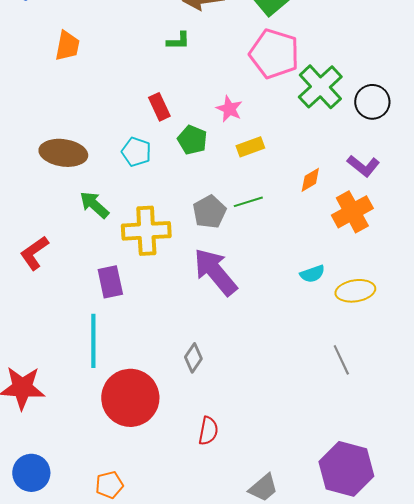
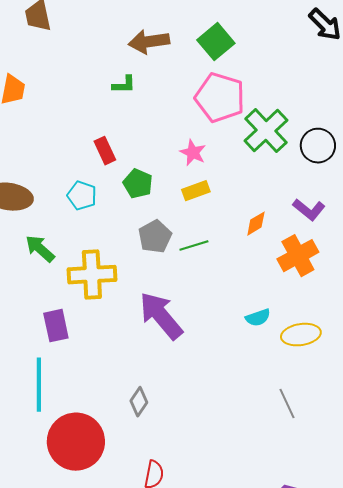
pink star: (229, 109) -> (193, 153), moved
gray pentagon: (209, 212) -> (155, 237), moved

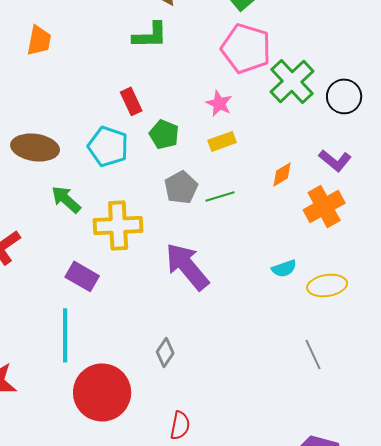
green L-shape: (124, 85) -> (150, 35), size x1.5
cyan pentagon: (82, 196) -> (108, 146), size x1.4
purple rectangle: (56, 326) -> (82, 276), turned -48

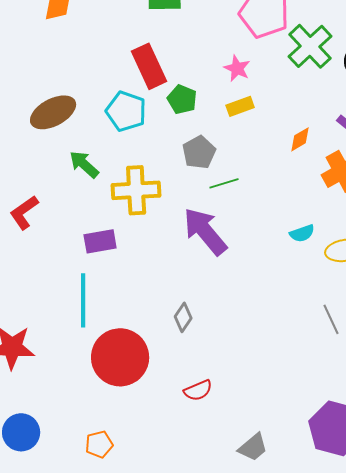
red rectangle: (131, 101) -> (149, 66), size x1.6
brown ellipse: (35, 147) -> (53, 112), turned -36
green line: (220, 196) -> (224, 183), moved
purple rectangle: (82, 276) -> (100, 241), turned -40
red semicircle: (180, 425) -> (198, 390), turned 56

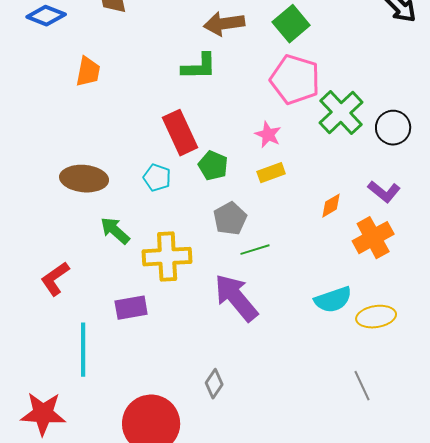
cyan pentagon: (126, 111) -> (157, 178), size x0.7
brown ellipse: (53, 112) -> (84, 179), turned 33
cyan semicircle: (302, 233) -> (333, 300), size x1.5
cyan line: (83, 300) -> (83, 350), moved

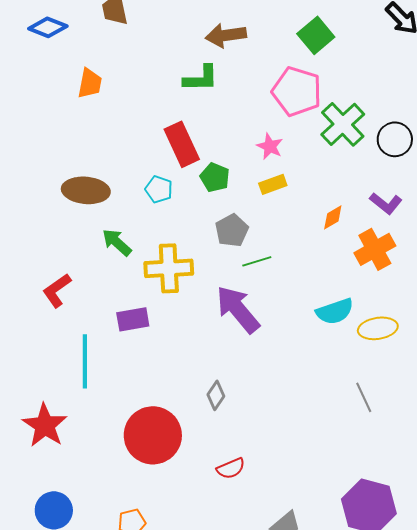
green square: (291, 24) -> (316, 35), moved
red star: (43, 414) -> (45, 425), turned 30

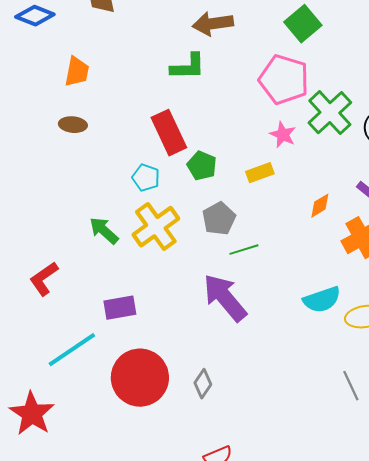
pink star: (270, 146) -> (283, 135), moved
brown ellipse: (86, 190) -> (73, 125), moved, size x0.6
yellow cross: (169, 268) -> (156, 227), moved, turned -33
cyan line: (85, 361) -> (72, 350), turned 56
red circle: (153, 435) -> (140, 378), moved

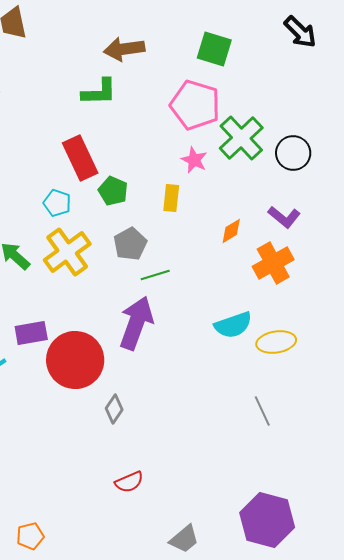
green square: (303, 24) -> (214, 49), turned -33
yellow rectangle: (260, 173) -> (171, 198), turned -64
purple arrow: (225, 298) -> (136, 323), turned 60
red circle: (140, 378) -> (75, 360), moved

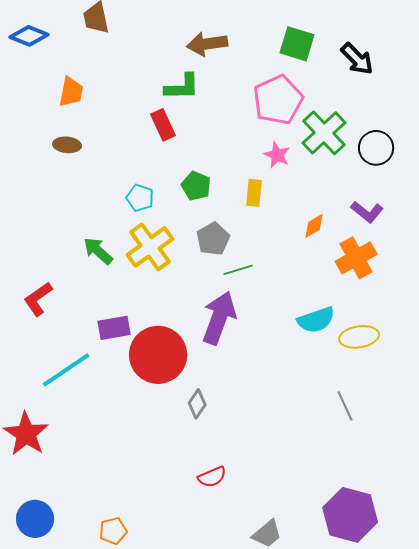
black arrow: (300, 32) -> (357, 59), moved
pink pentagon: (195, 105) -> (278, 100), turned 30
red rectangle: (80, 158) -> (163, 125), moved, size x0.7

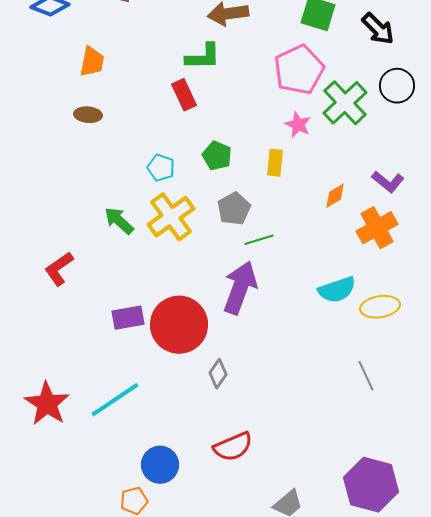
black circle: (376, 148) -> (397, 86), moved
purple rectangle: (114, 328) -> (128, 318), moved
cyan line: (66, 370) -> (115, 400), moved
red semicircle: (212, 477) -> (233, 447), size x1.4
blue circle: (35, 519) -> (160, 465), moved

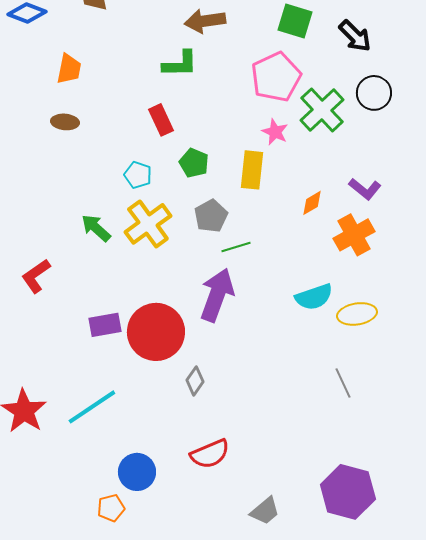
red rectangle: (184, 95) -> (161, 120), moved
yellow rectangle: (275, 163) -> (252, 170), size x1.4

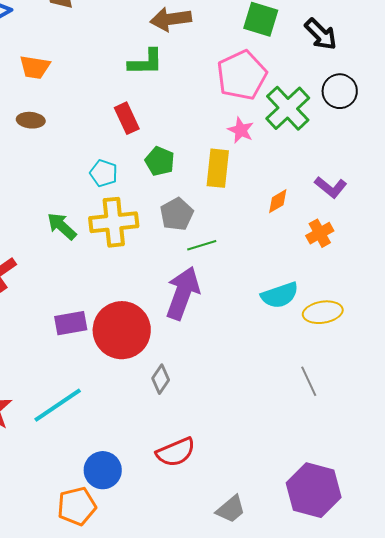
orange trapezoid: (69, 69) -> (35, 67), turned 88
yellow cross: (148, 224) -> (114, 222), turned 30
orange cross: (354, 235) -> (320, 233), size x0.7
orange pentagon: (111, 508) -> (77, 506), size x1.4

